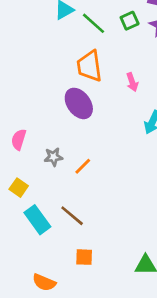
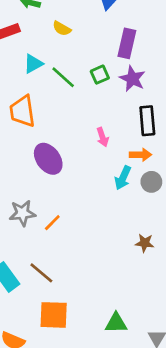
orange trapezoid: (89, 66) -> (22, 111), moved
gray star: (53, 157) -> (22, 213), size x1.4
orange square: (84, 257) -> (54, 315), size x1.6

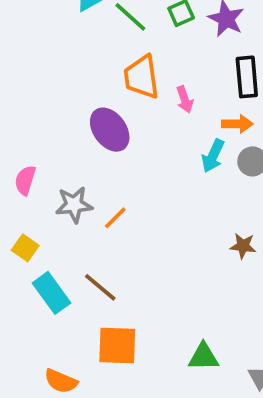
orange trapezoid: (22, 111) -> (142, 77), moved

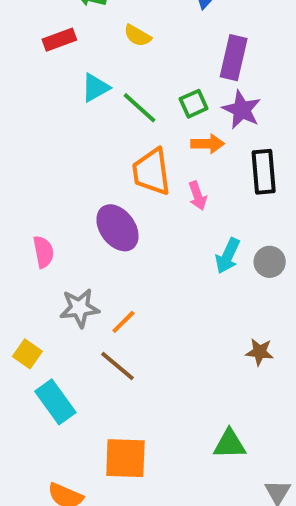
orange arrow: (237, 124) -> (208, 144), moved
pink semicircle: (25, 180) -> (43, 252), moved, turned 152
brown line: (100, 287) -> (117, 366), moved
green triangle: (204, 357) -> (230, 444), moved

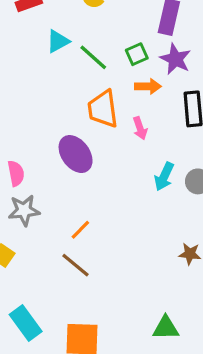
gray star: (79, 308) -> (24, 210), moved
cyan rectangle: (55, 402) -> (26, 323), moved

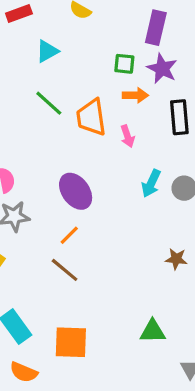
green square: (137, 54) -> (124, 64), turned 30
green line: (93, 57) -> (49, 103), moved
purple ellipse: (76, 154) -> (76, 191), moved

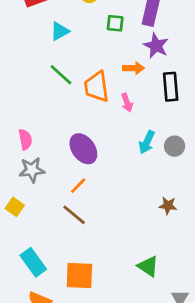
green square: (124, 64) -> (115, 23), moved
green triangle: (153, 331) -> (148, 266), turned 35

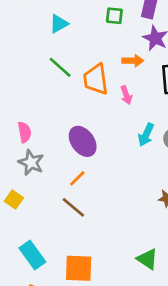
gray star: (32, 170) -> (31, 163), turned 30

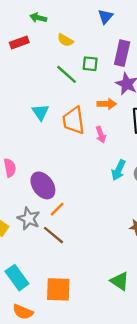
cyan triangle: (59, 24) -> (41, 112), moved, turned -36
green line: (60, 67) -> (67, 74), moved
purple ellipse: (83, 141) -> (43, 185), moved
gray star: (31, 163) -> (29, 219), moved

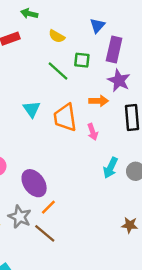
blue triangle: (106, 17) -> (97, 26), moved

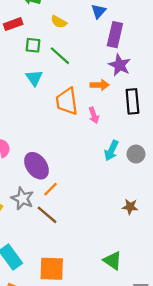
green square: (82, 60) -> (33, 45), moved
cyan triangle: (32, 109) -> (34, 78), moved

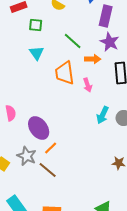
green line: (60, 56) -> (73, 41), moved

